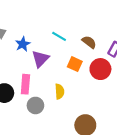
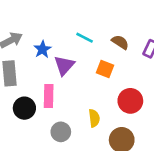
red circle: (100, 69) -> (130, 101), moved
yellow semicircle: (60, 92) -> (94, 118), moved
gray circle: (35, 105) -> (61, 132), moved

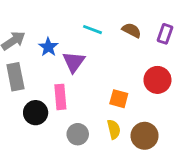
orange square: (105, 69) -> (119, 99), moved
red circle: (130, 101) -> (157, 80), moved
yellow semicircle: (94, 118) -> (114, 129), moved

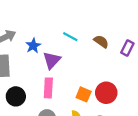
red circle: (157, 80) -> (106, 93), moved
pink rectangle: (60, 97) -> (48, 88), moved

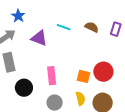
blue star: (33, 46) -> (18, 16), moved
purple triangle: (52, 60) -> (39, 38), moved, turned -42

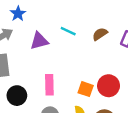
brown semicircle: (92, 27) -> (100, 34), turned -64
purple triangle: (39, 38) -> (39, 41), turned -42

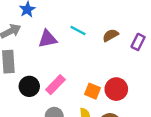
pink rectangle: (49, 85) -> (55, 85), turned 42
black circle: (17, 96) -> (29, 86), moved

